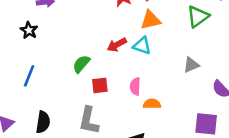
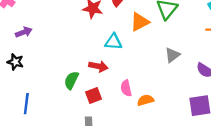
orange triangle: (151, 20) -> (140, 22), moved
red arrow: (117, 45) -> (98, 66), moved, turned -126
cyan triangle: (142, 46) -> (113, 42), moved

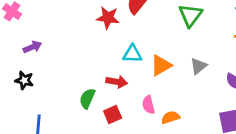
orange triangle: (140, 22) -> (161, 65), moved

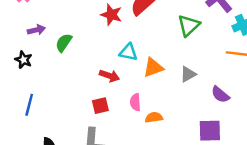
green semicircle: (87, 98) -> (64, 43), moved

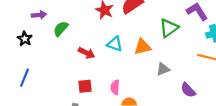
orange triangle: (153, 68) -> (142, 47), moved
red arrow: (109, 76) -> (86, 53), moved

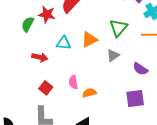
green triangle: (169, 28) -> (118, 28), moved
green semicircle: (61, 29) -> (28, 24), moved
red square: (85, 86) -> (46, 88), turned -32

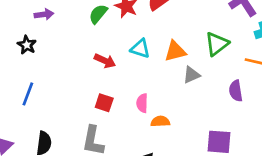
gray triangle: (113, 55) -> (191, 75), moved
purple semicircle: (140, 69) -> (236, 91), moved, turned 35
red square: (46, 88) -> (104, 103), turned -32

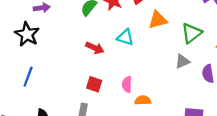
black star: (27, 45) -> (27, 34), size x1.5
orange triangle: (175, 51) -> (158, 20), moved
gray triangle: (191, 75) -> (182, 61), moved

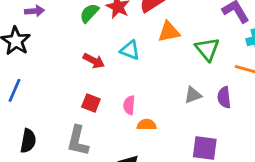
green triangle: (192, 33) -> (207, 49), turned -35
gray triangle: (182, 61) -> (193, 95), moved

